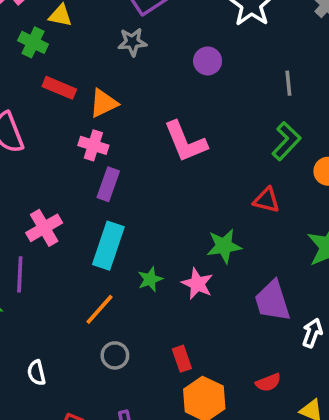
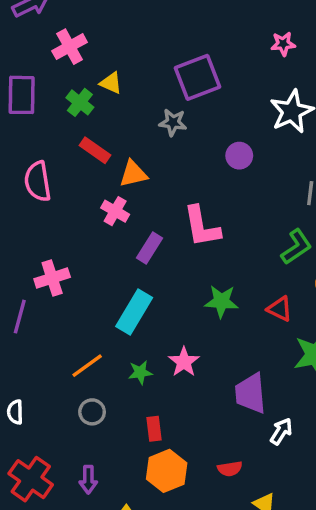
purple rectangle: (108, 184) -> (149, 248), moved
red triangle: (266, 200) -> (280, 309), moved
cyan rectangle: (108, 246) -> (134, 312), moved
green star: (224, 246) -> (221, 301), moved
green star: (150, 279) -> (140, 372), moved

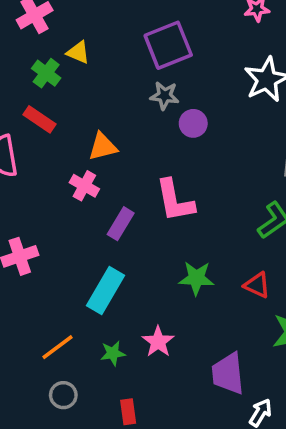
gray star: (173, 122) -> (165, 96), moved
red rectangle: (95, 150) -> (39, 119), moved
purple circle: (239, 156) -> (193, 123), moved

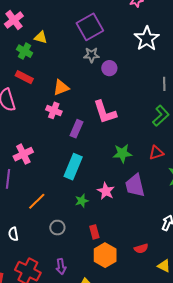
red triangle: (257, 285) -> (156, 153), turned -35
orange line: (58, 347) -> (37, 201), moved
purple trapezoid: (228, 373) -> (135, 185), moved

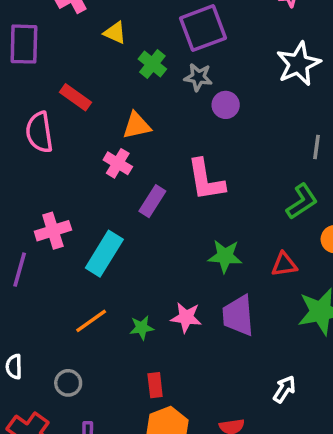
green cross: (25, 51) -> (152, 64), moved
cyan rectangle: (73, 167) -> (104, 254), moved
pink star: (106, 191) -> (186, 317), turned -30
orange line: (37, 201) -> (91, 321), moved
gray circle: (57, 228) -> (68, 383), moved

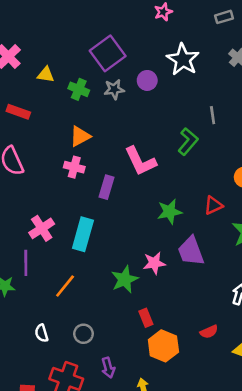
red rectangle: (75, 97) -> (18, 112), moved
purple circle: (226, 105) -> (147, 80), moved
green L-shape: (302, 202) -> (188, 141), moved
orange line: (91, 321) -> (65, 286), moved
green star: (142, 328) -> (125, 279), size x1.5

